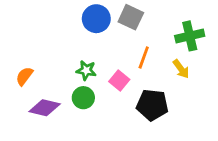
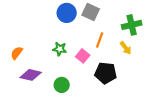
green circle: (83, 98) -> (62, 85), moved

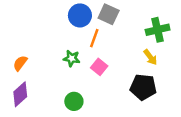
orange line: (100, 40) -> (94, 38), moved
black pentagon: (106, 73) -> (143, 87), moved
purple diamond: (31, 75) -> (20, 94), moved, turned -55

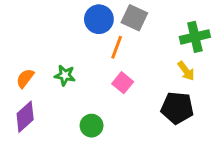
green star: (72, 58) -> (65, 75), moved

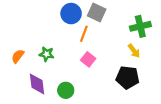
purple diamond: (25, 117) -> (37, 84), moved, turned -55

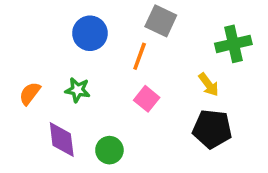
blue circle: (71, 14) -> (90, 33), moved
yellow arrow: (134, 51) -> (209, 85), moved

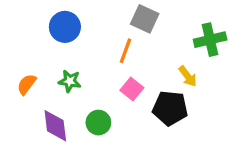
blue circle: (90, 33) -> (65, 27), moved
black pentagon: (212, 129) -> (170, 108), moved
green circle: (109, 150) -> (98, 123), moved

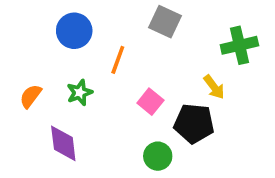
orange line: (126, 51) -> (118, 60), moved
green star: (70, 81) -> (80, 93), turned -30
green circle: (98, 123) -> (158, 156), moved

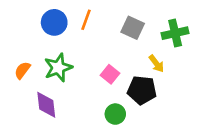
gray square: (165, 22) -> (133, 28), moved
orange line: (118, 60) -> (86, 20), moved
green star: (80, 93) -> (58, 68), size x1.5

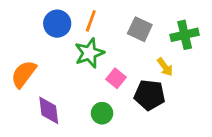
green star: (58, 68) -> (89, 53), moved
orange semicircle: (22, 70) -> (24, 74), size x1.5
green circle: (115, 114) -> (102, 113), moved

